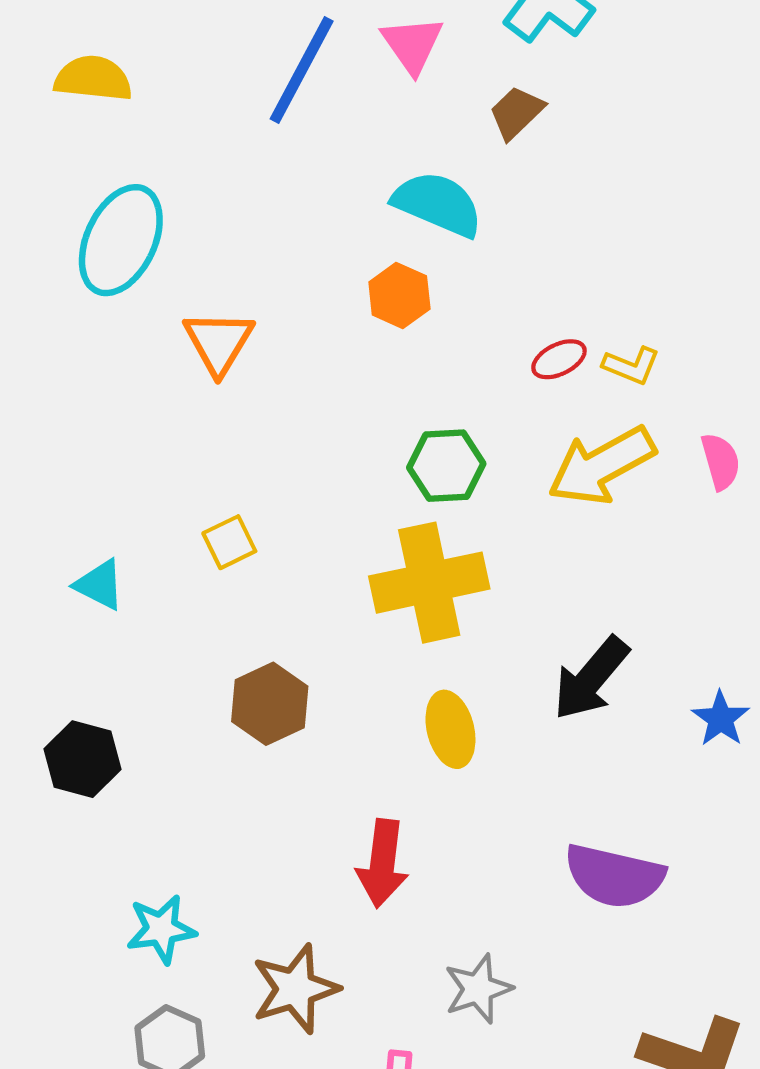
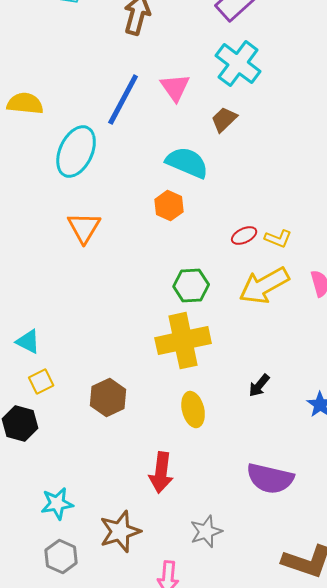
cyan ellipse: (121, 240) -> (76, 152), moved
yellow square: (229, 542) -> (41, 382), moved
black arrow: (591, 678) -> (259, 386), size x0.6

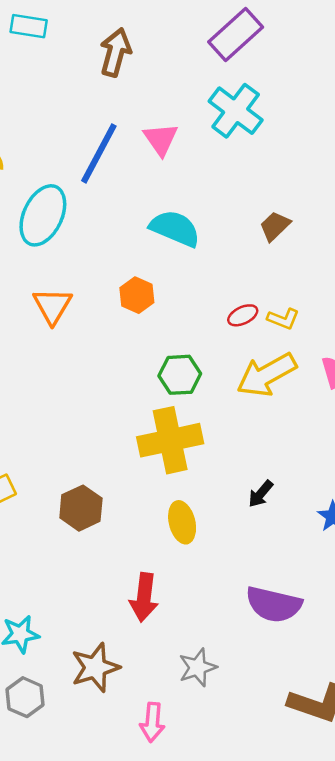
brown trapezoid: (224, 120) -> (275, 226), moved
orange hexagon: (169, 206) -> (137, 295), moved

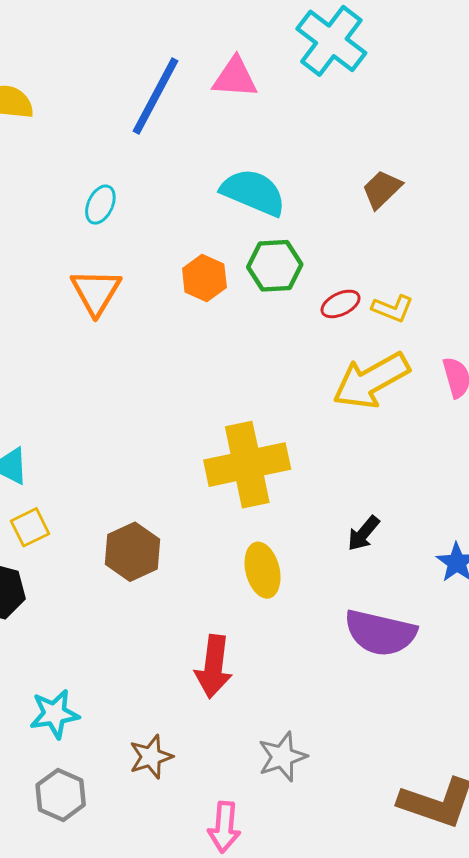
pink triangle: (161, 139) -> (235, 78), turned -51
cyan ellipse: (43, 215) -> (100, 205), moved, size x0.5
green hexagon: (180, 375) -> (275, 266), moved
purple semicircle: (274, 604) -> (380, 633), moved
brown star: (95, 667) -> (151, 757), size x0.7

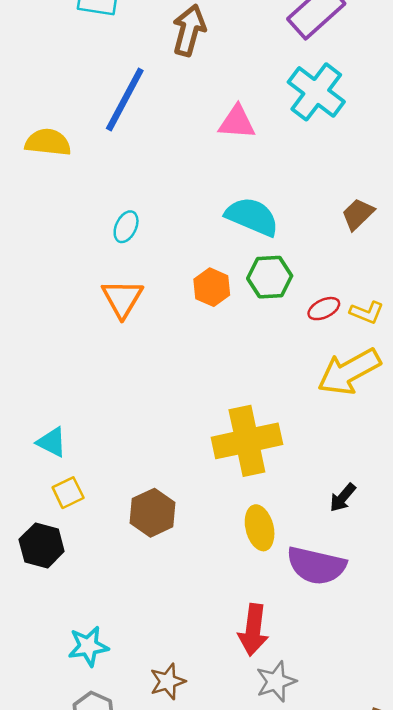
blue line: (155, 96) -> (125, 99), moved
purple semicircle: (380, 633) -> (316, 566), moved
red arrow: (214, 666) -> (253, 630), moved

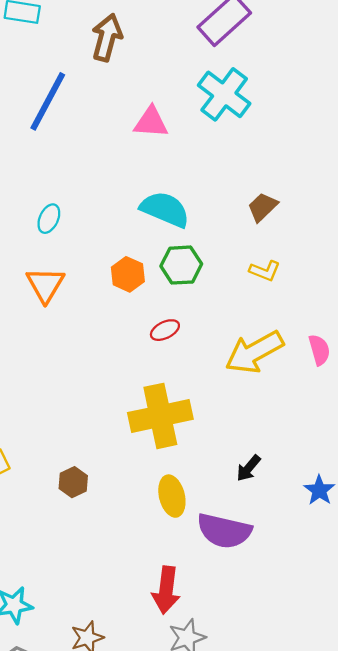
red ellipse: (324, 309) -> (165, 330), moved
yellow L-shape: (367, 312) -> (265, 271), moved
brown hexagon: (152, 513) -> (73, 482), size x0.7

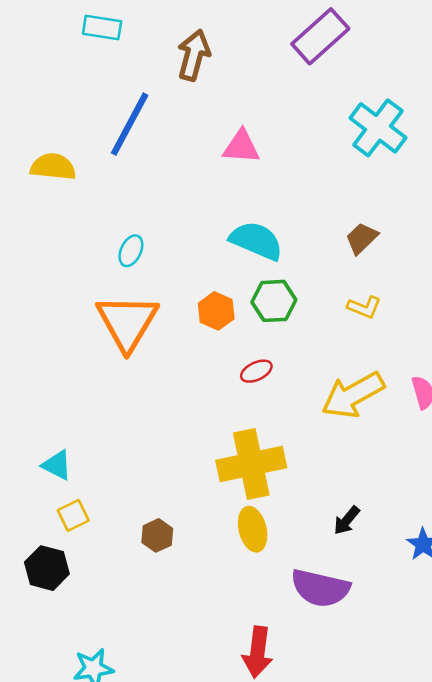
cyan cross: (224, 94) -> (378, 128), moved
orange triangle: (45, 285) -> (127, 322), size x1.5
yellow ellipse: (172, 496) -> (253, 529), moved

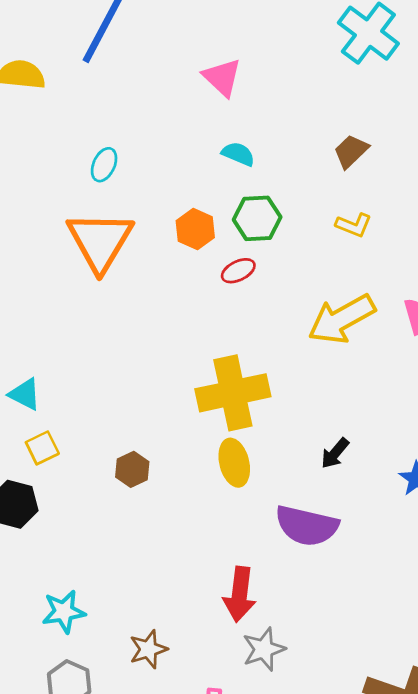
pink triangle: (241, 147) -> (222, 77), moved, turned 39
cyan semicircle: (256, 241) -> (238, 154), size x0.6
red ellipse: (256, 371) -> (238, 271), moved

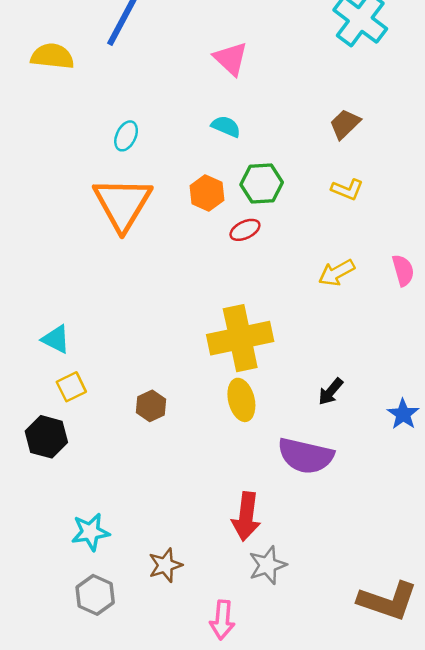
cyan semicircle: (238, 154) -> (226, 126), moved
yellow arrow: (342, 319) -> (337, 273), size x0.6

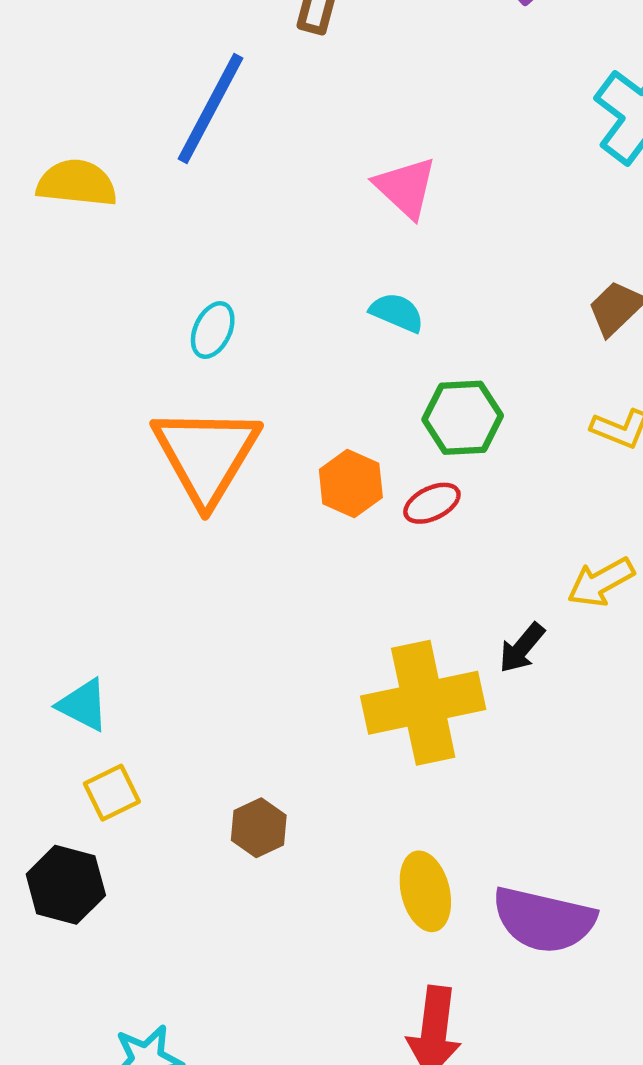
orange hexagon: (207, 193) -> (351, 483), moved
black arrow: (331, 392) -> (522, 648), moved
yellow ellipse: (241, 400) -> (425, 891), moved

